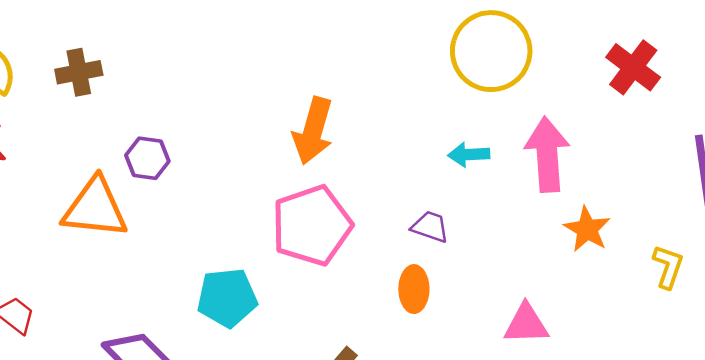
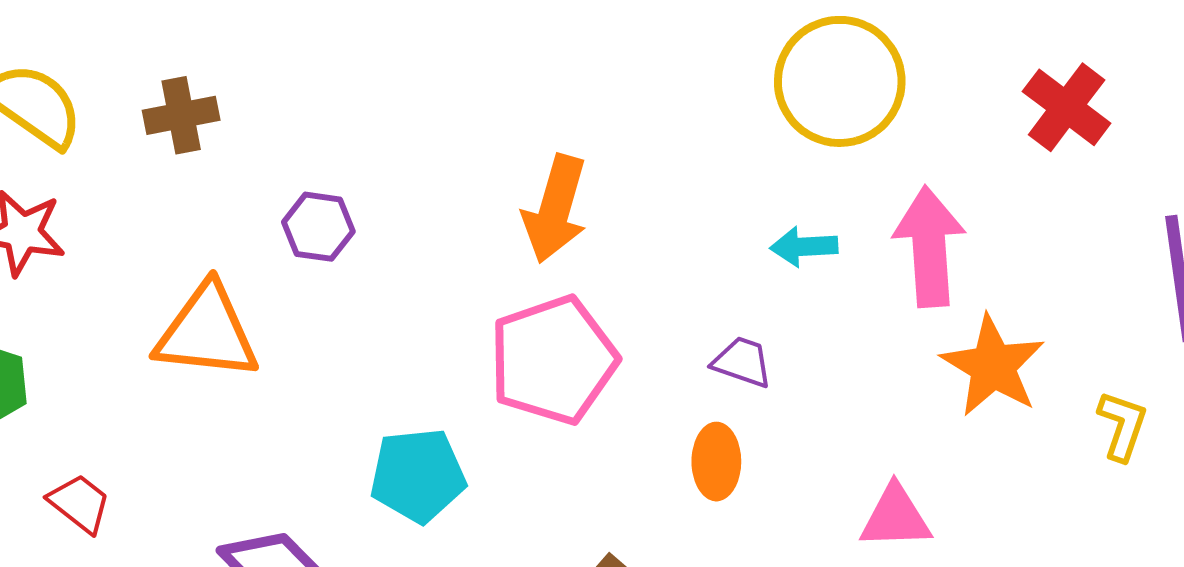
purple hexagon: (147, 158) -> (318, 227), moved
orange star: (587, 229) -> (993, 366), size x1.4

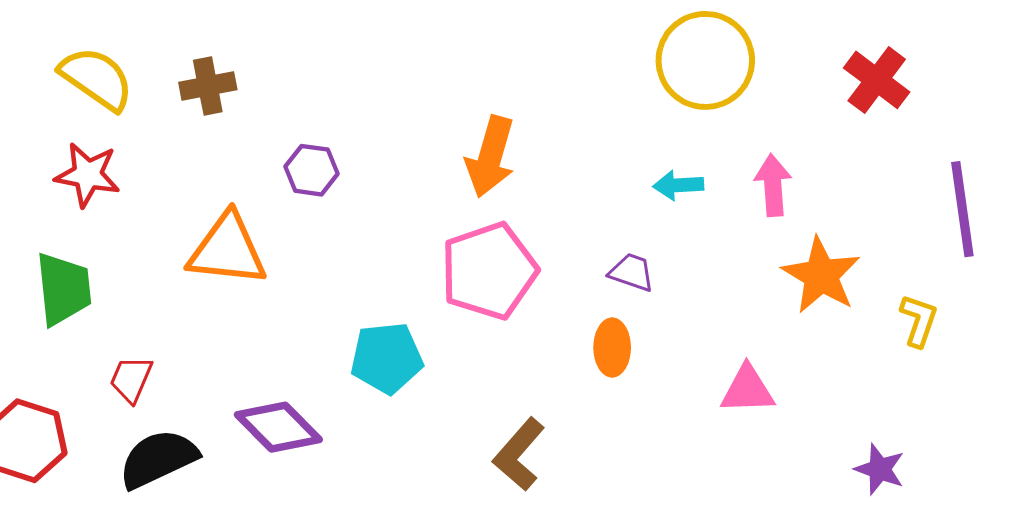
pink arrow: (929, 247) -> (773, 185), size x0.7
red trapezoid: (80, 503) -> (131, 379), turned -105

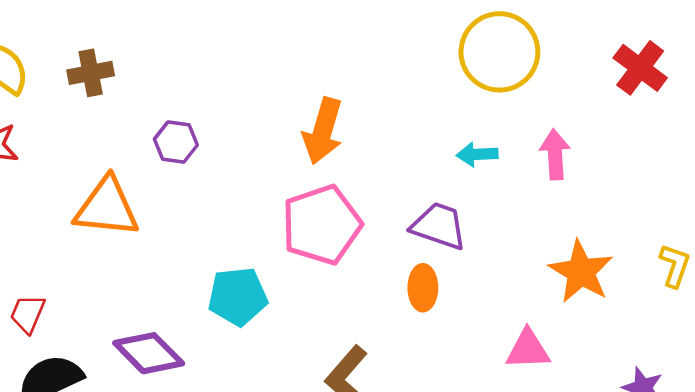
purple trapezoid: (632, 272) -> (439, 226), size x1.5
orange star: (821, 275) -> (581, 272), moved
pink triangle: (747, 390) -> (528, 349), moved

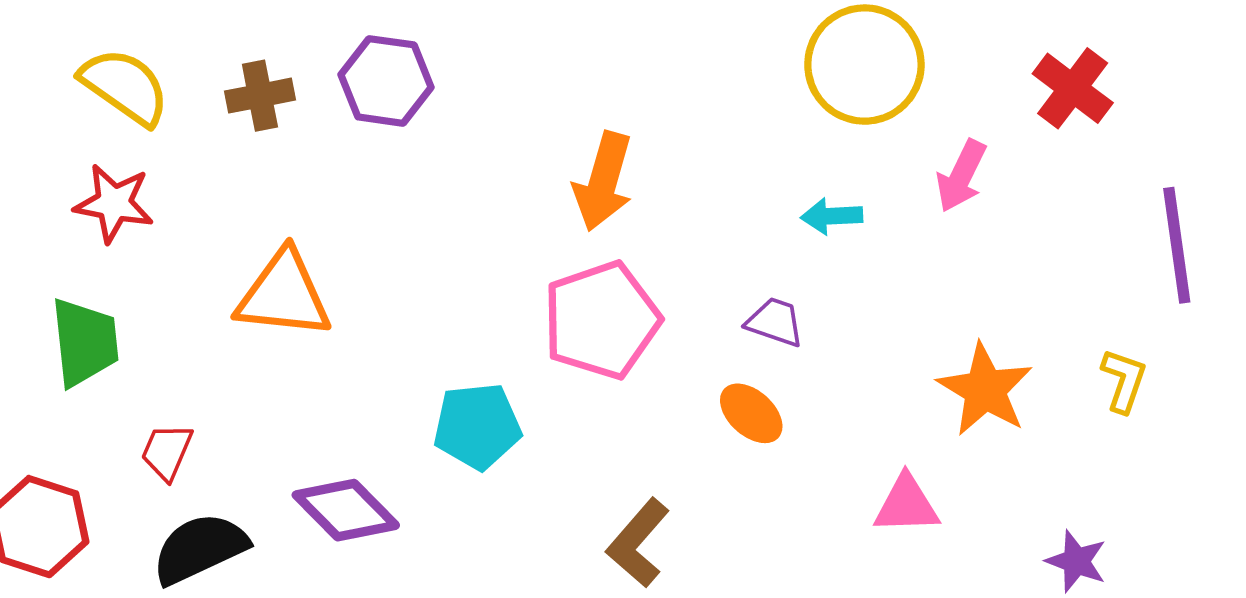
purple hexagon: (176, 142) -> (386, 81), moved, size x1.4
pink arrow: (555, 154) -> (961, 176), moved, turned -150
purple trapezoid: (439, 226) -> (775, 322), size x0.7
orange ellipse: (423, 288) -> (751, 413), turned -48

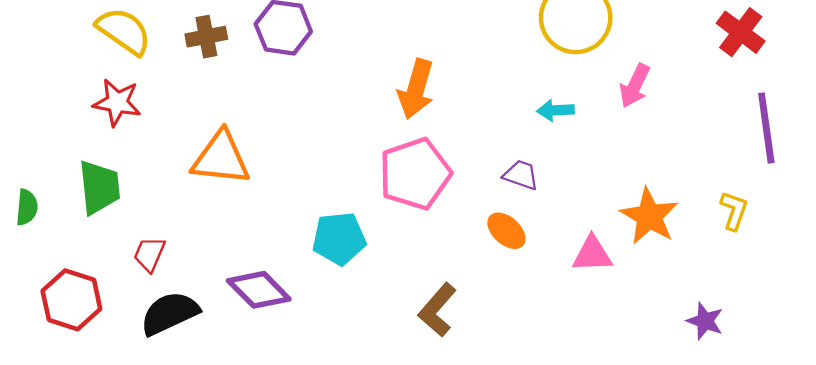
red cross: (1073, 88) -> (741, 32), moved
pink triangle: (906, 505) -> (592, 254), moved

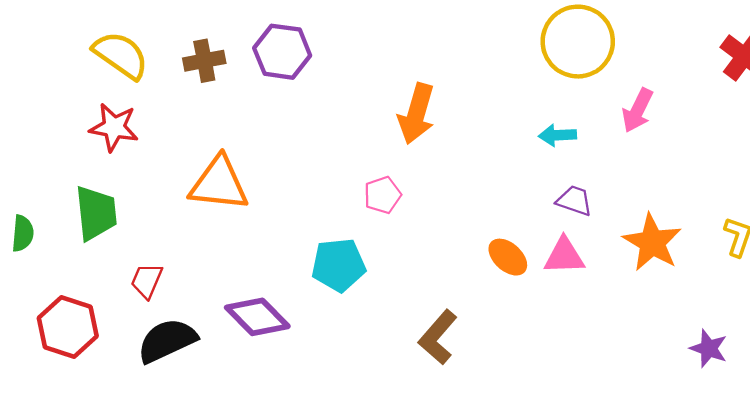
pink pentagon: (415, 174) -> (383, 195), moved, size x0.5
purple trapezoid: (521, 175) -> (574, 201), moved
pink triangle: (592, 254) -> (564, 256), moved

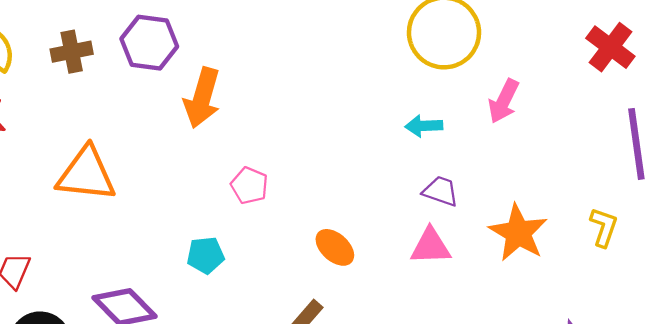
orange arrow: (416, 114) -> (202, 98), moved
pink pentagon: (383, 195) -> (249, 186), turned -30
orange ellipse: (508, 257) -> (335, 247), moved
cyan pentagon: (339, 265) -> (206, 255), size x0.7

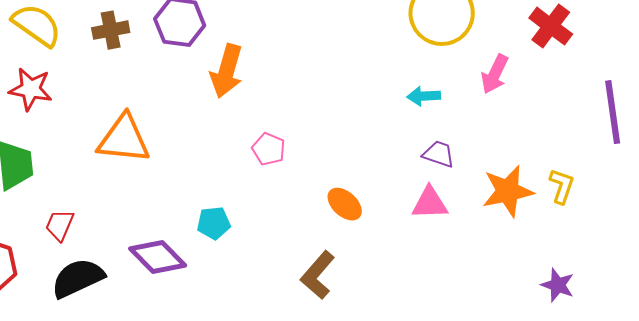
red cross: (610, 47) -> (551, 26), moved
yellow L-shape: (604, 227) -> (562, 186), moved
orange star: (518, 233) -> (508, 191), turned 30
cyan pentagon: (206, 255) -> (214, 223), moved

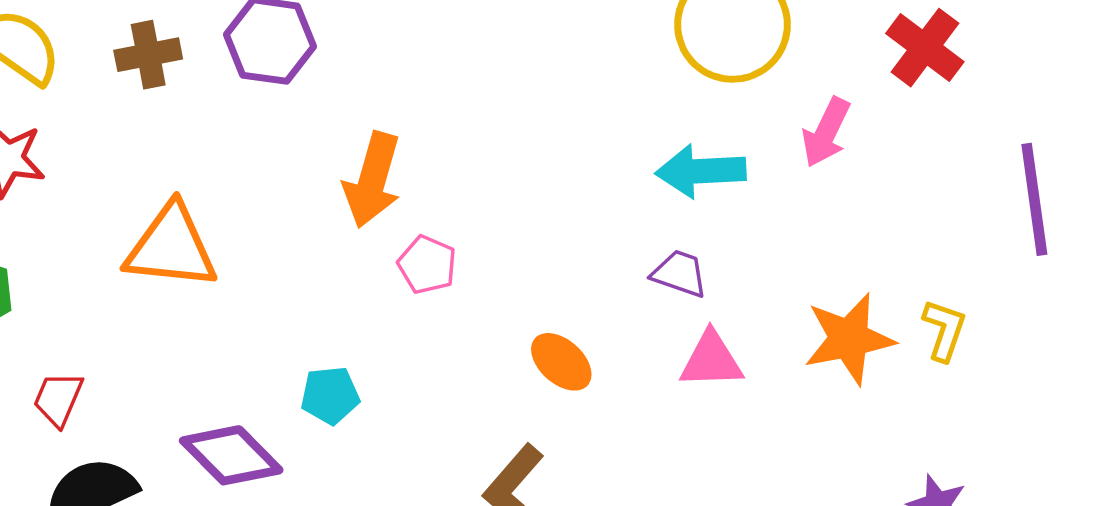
orange arrow: (227, 71) -> (372, 180), moved
cyan arrow: (424, 96) -> (701, 171), size x1.5
purple trapezoid: (439, 154) -> (680, 274), moved

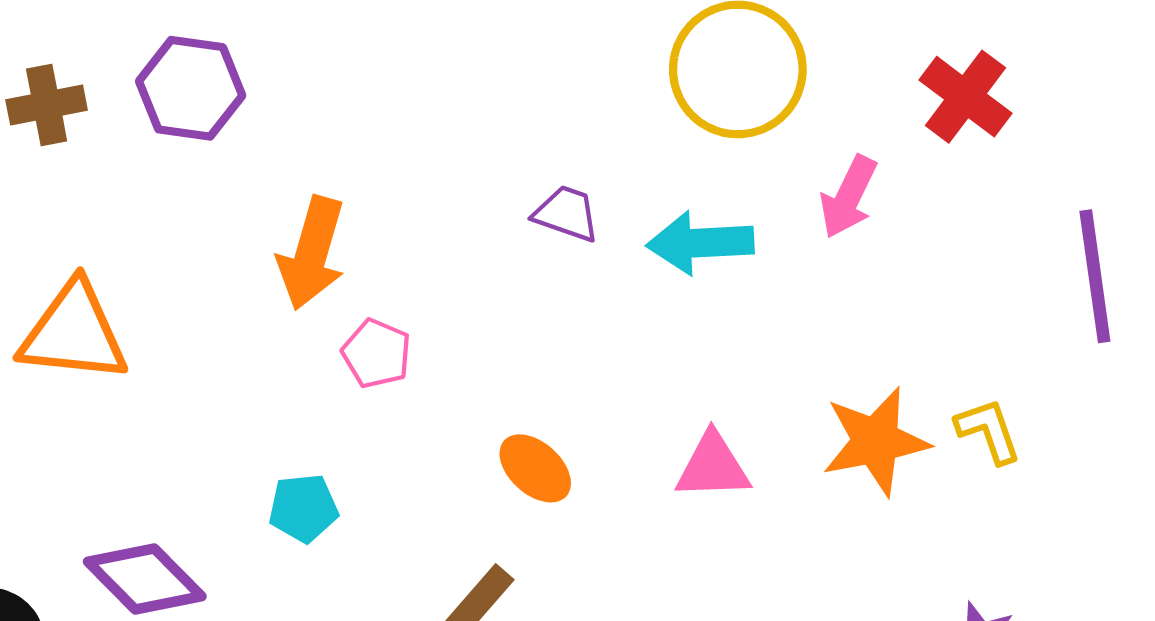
purple trapezoid: (680, 274) -> (567, 214), moved
yellow L-shape: (944, 330) -> (988, 431), turned -38
cyan pentagon: (330, 395) -> (303, 508), moved

